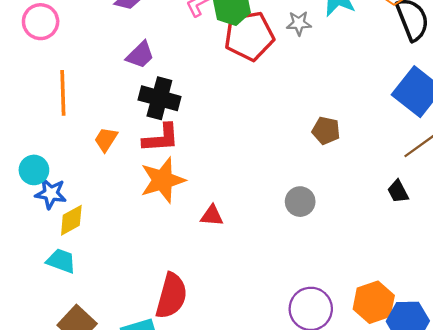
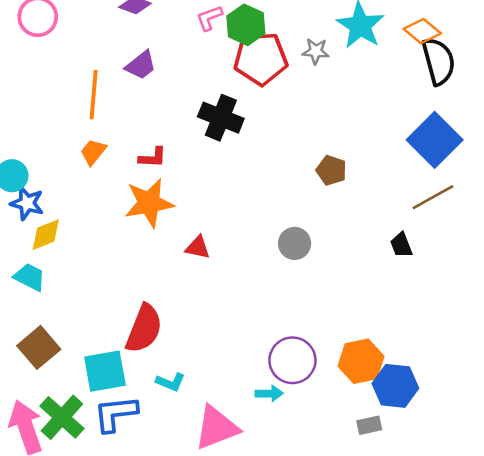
orange line: (63, 93) -> (94, 95), moved
black cross: (159, 98) -> (221, 118), moved
red L-shape: (161, 138) -> (153, 157), size x0.7

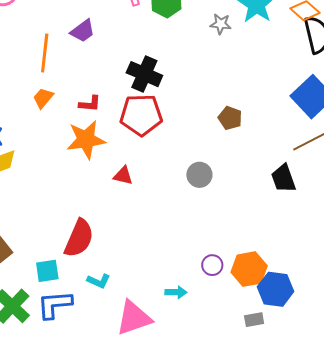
red pentagon: (261, 59) -> (141, 115), moved
black trapezoid: (401, 245) -> (283, 179), size x1.4
purple circle: (292, 360) -> (212, 265), moved, size x0.6
cyan square: (105, 371) -> (47, 271), size x0.7

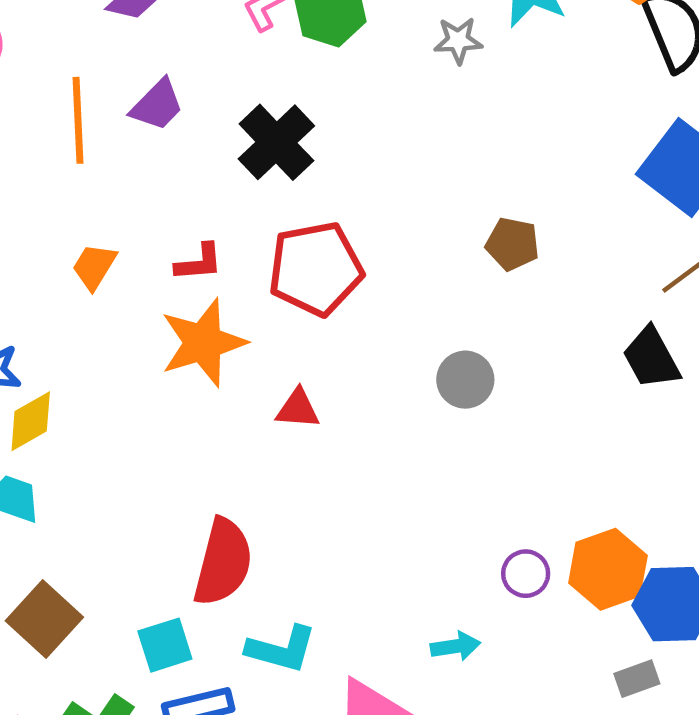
orange line: (45, 53) -> (78, 120), moved
black cross: (144, 74) -> (276, 142), moved, turned 32
cyan L-shape: (99, 281) -> (281, 649), size x1.4

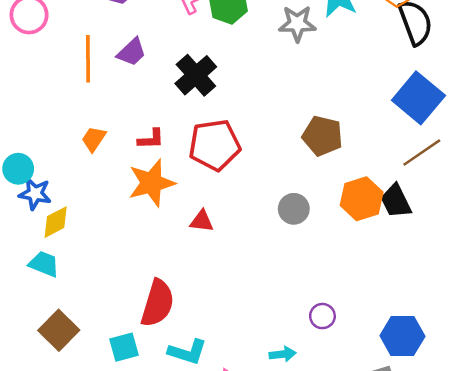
gray star: (458, 41) -> (297, 24), size x1.4
brown pentagon: (513, 244) -> (323, 136), size x1.4
orange hexagon: (608, 569) -> (362, 199), moved

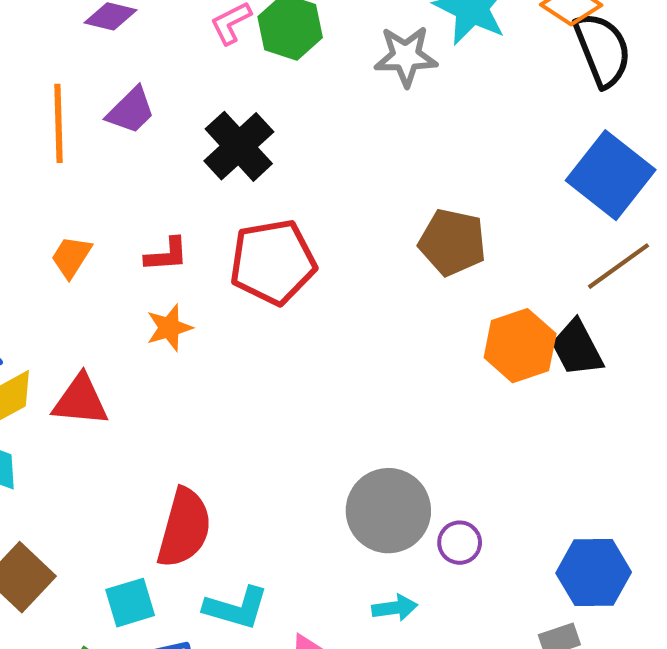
orange star: (151, 183) -> (169, 328), size x0.6
gray circle: (294, 209) -> (388, 511), moved, size x1.6
red triangle: (202, 221) -> (80, 400), moved, size x1.4

